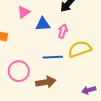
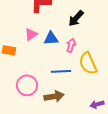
pink triangle: (24, 12) -> (31, 34), moved
yellow semicircle: (80, 49) -> (88, 63), turned -95

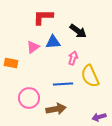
black arrow: (76, 18) -> (78, 31), turned -96
blue triangle: (51, 38) -> (53, 42), moved

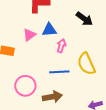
black arrow: (78, 31) -> (84, 19), moved
pink arrow: (73, 58) -> (61, 46), moved

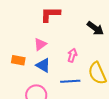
blue triangle: (49, 30) -> (43, 65), moved, turned 35

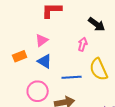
pink arrow: (72, 55) -> (83, 44), moved
orange rectangle: (18, 60) -> (20, 56), turned -32

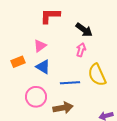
black arrow: (97, 24) -> (84, 30), moved

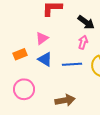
blue line: (70, 83) -> (72, 64), moved
pink circle: (36, 97) -> (24, 89), moved

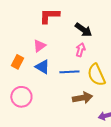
orange rectangle: (20, 54) -> (17, 62), turned -40
brown arrow: (65, 100) -> (82, 98), moved

